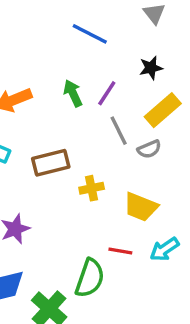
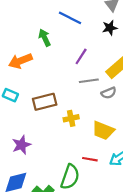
black star: (151, 68) -> (110, 28), moved
green arrow: (73, 93) -> (45, 38), moved
gray line: (119, 131) -> (89, 81), turned -72

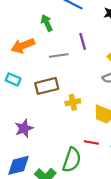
purple line: (81, 56) -> (83, 41), turned -49
gray line: (89, 81) -> (59, 56), moved

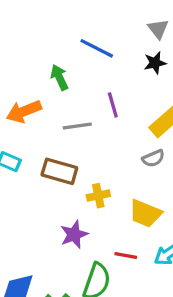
brown rectangle: (47, 86) -> (59, 171), turned 30
purple star: (24, 128) -> (74, 234), moved

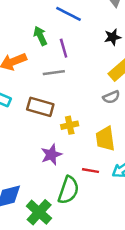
black star: (155, 63) -> (113, 37), moved
purple line: (113, 105) -> (64, 48), moved
yellow trapezoid: (145, 213) -> (105, 139), turned 60

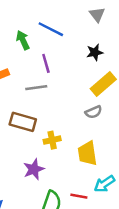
green arrow: (40, 36) -> (23, 40), moved
red line: (91, 171) -> (79, 196), moved

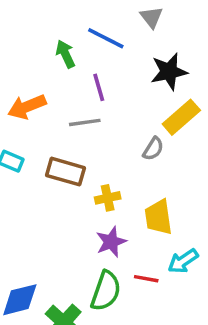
gray triangle: (97, 15) -> (151, 17), moved
black star: (95, 52) -> (169, 72), size x1.5
gray semicircle: (93, 112) -> (153, 149), moved, turned -35
purple star: (34, 169) -> (111, 242), moved

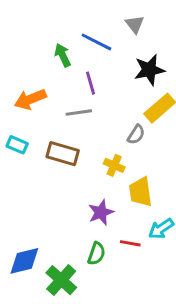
yellow cross: (108, 198) -> (114, 165), moved, turned 36
green semicircle: (106, 291) -> (96, 254), size x0.7

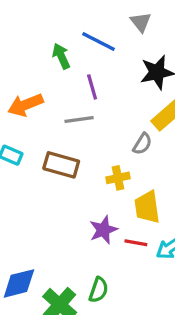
yellow cross: (114, 165) -> (118, 178), turned -36
red line: (130, 243) -> (136, 243), moved
green semicircle: (96, 254) -> (99, 290), moved

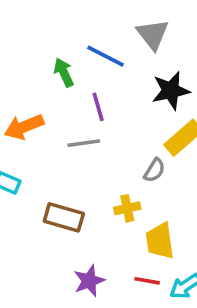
gray triangle: (141, 22) -> (153, 34), size x1.4
brown rectangle: (61, 165) -> (64, 217), moved
purple star: (103, 230) -> (89, 281), moved

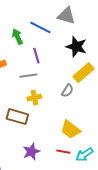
gray triangle: (153, 34) -> (66, 16), turned -36
black star: (171, 91) -> (76, 47), turned 30
yellow cross: (127, 208) -> (34, 98), moved
yellow trapezoid: (160, 241) -> (70, 130), turned -45

